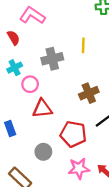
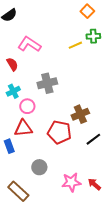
yellow line: (83, 45) -> (75, 45), moved, turned 64
red triangle: (42, 109) -> (23, 128), moved
red pentagon: (73, 134) -> (59, 132), moved

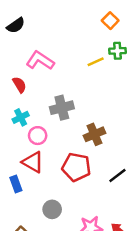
brown cross: (80, 114) -> (94, 134), moved
red triangle: (23, 128) -> (33, 162), turned 36

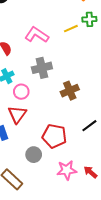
pink L-shape: (40, 61) -> (37, 35), moved
red triangle: (33, 162) -> (17, 114), turned 36
red pentagon: (76, 167) -> (54, 136), moved

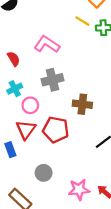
yellow line: (71, 29) -> (82, 21), moved, turned 56
brown cross: (70, 91) -> (82, 104), turned 30
red pentagon: (54, 136) -> (56, 130), moved

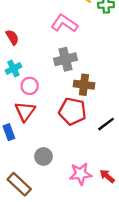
pink L-shape: (47, 44) -> (64, 23), moved
gray cross: (52, 80) -> (65, 59), moved
red pentagon: (56, 130) -> (72, 111), moved

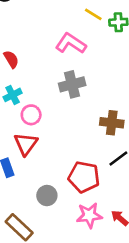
brown cross: (84, 85) -> (112, 123), moved
red pentagon: (72, 111) -> (84, 177), moved

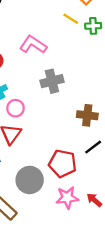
pink L-shape: (71, 43) -> (33, 45), moved
gray circle: (47, 196) -> (30, 180), size x1.5

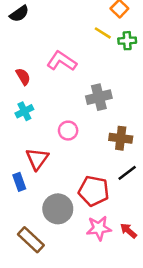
gray cross: (52, 81) -> (99, 97), moved
pink circle: (15, 108) -> (68, 131), moved

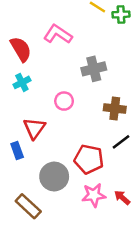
red semicircle: (23, 77) -> (21, 49), size x1.5

